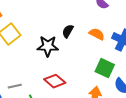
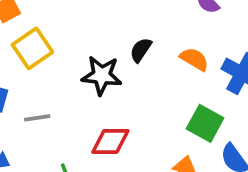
red diamond: (55, 81) -> (110, 141), turned -45
gray line: (15, 86) -> (37, 118), moved

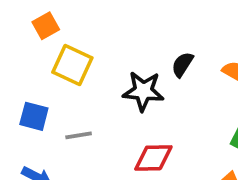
yellow square: (32, 48) -> (72, 65), turned -30

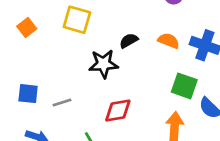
black semicircle: (182, 64) -> (129, 41), turned 36
yellow square: (72, 65) -> (77, 20), moved

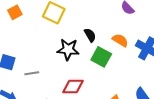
black semicircle: (129, 41) -> (90, 35), turned 80
green square: (184, 86) -> (101, 57), moved

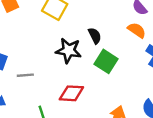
orange semicircle: (120, 40) -> (137, 30), moved

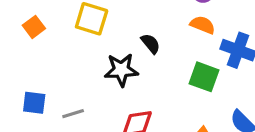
green square: (106, 61) -> (204, 77), moved

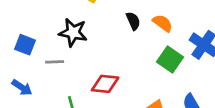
orange semicircle: (203, 25) -> (163, 23), moved
black star: (121, 70) -> (73, 32), moved

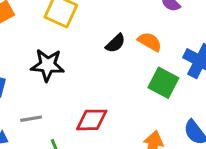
black semicircle: (133, 21) -> (115, 43), turned 78
gray line: (55, 62) -> (31, 119), moved

